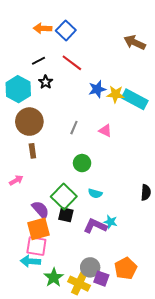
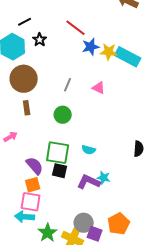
black line: (38, 61) -> (25, 22), moved
red line: (72, 63) -> (76, 28), moved
green circle: (82, 163) -> (63, 115), moved
green square: (64, 196) -> (58, 153), turned -35
orange square: (38, 229) -> (33, 185), size x0.7

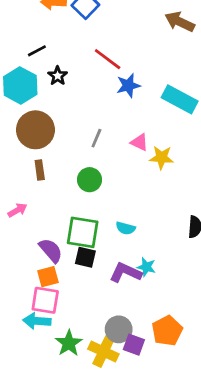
yellow star: (109, 52) -> (162, 158), moved

